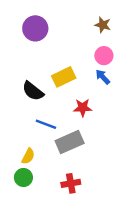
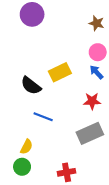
purple circle: (35, 28) -> (32, 14), moved
red star: (83, 108) -> (92, 101), moved
gray rectangle: (70, 142) -> (90, 133), moved

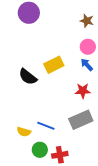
blue line: (43, 117) -> (46, 126), moved
yellow semicircle: (26, 147) -> (24, 132), turned 80
green circle: (22, 167) -> (40, 150), moved

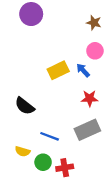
blue arrow: (87, 65) -> (83, 70), moved
black semicircle: (28, 77) -> (25, 106), moved
yellow semicircle: (24, 132) -> (22, 151), moved

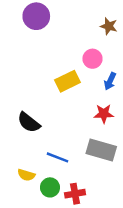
pink circle: (95, 51) -> (92, 59), moved
blue arrow: (83, 70) -> (110, 81), moved, turned -112
gray rectangle: (87, 130) -> (101, 150), turned 40

